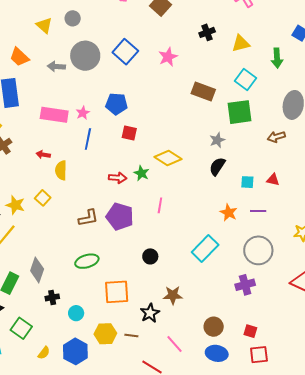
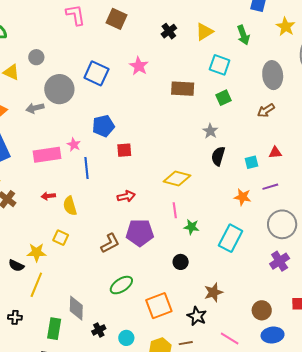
green square: (240, 112) -> (223, 98), size x0.6
yellow diamond: (168, 158) -> (177, 179), moved
green star: (141, 173) -> (191, 227), moved

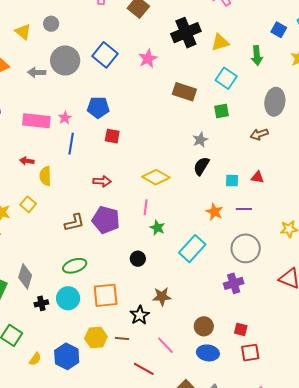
black cross: (169, 31) -> (186, 33), size x1.8
cyan circle: (126, 338) -> (68, 298), moved, size x1.5

